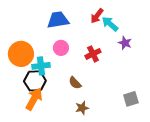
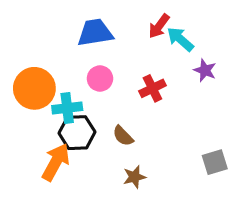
black hexagon: (35, 81) -> (77, 133), moved

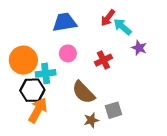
black hexagon: (77, 133) -> (32, 90), moved
brown semicircle: (123, 136) -> (83, 92), size x1.6
gray square: (215, 162) -> (114, 110), moved

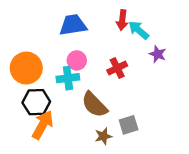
red arrow: (108, 18) -> (122, 20), turned -30
cyan cross: (46, 73) -> (68, 78), moved

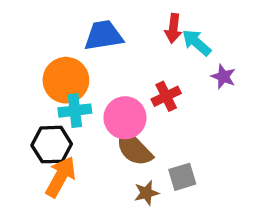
pink circle: (77, 60) -> (125, 118), moved, size x1.5
orange circle: (26, 68) -> (66, 80), moved
cyan cross: (68, 78) -> (75, 111), moved

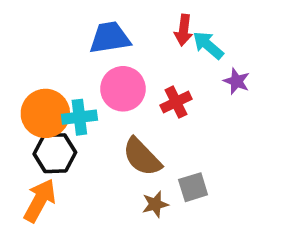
orange circle: (66, 80) -> (45, 113), moved
pink circle: (125, 118) -> (123, 89), moved
orange arrow: (61, 177) -> (40, 200), moved

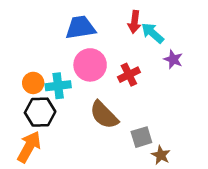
orange circle: (45, 113) -> (33, 83), size x0.6
brown star: (155, 204) -> (161, 155), moved, turned -30

